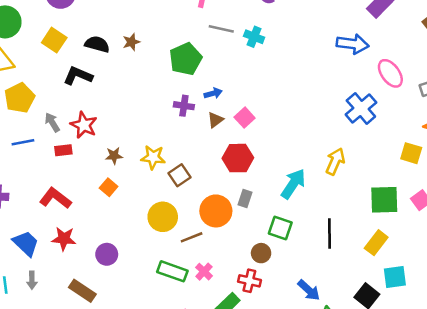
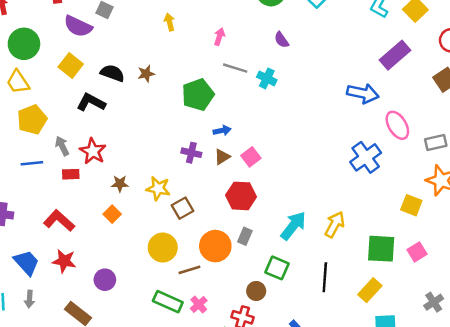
purple cross: (184, 106) -> (191, 153), moved
yellow arrow: (335, 161) -> (335, 224), moved

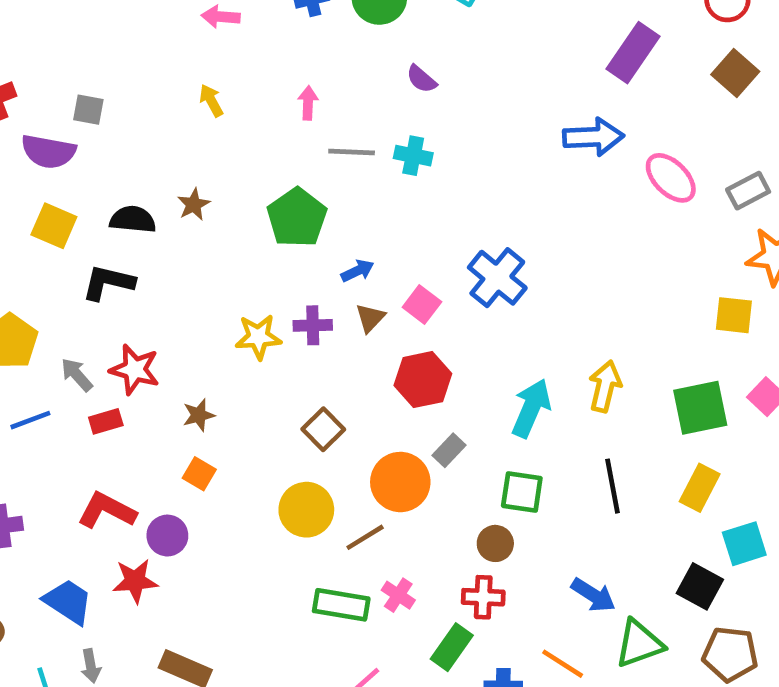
blue cross: (366, 157) -> (497, 278), moved
yellow star: (158, 188) -> (258, 337), moved
gray rectangle: (245, 236) -> (449, 450), turned 35
purple circle: (105, 280) -> (167, 536), moved

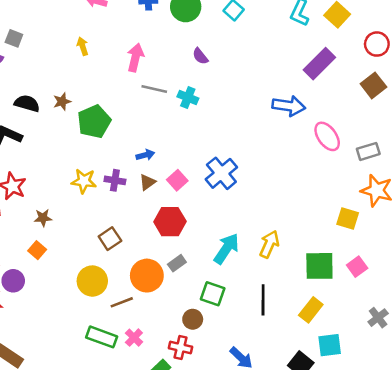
pink arrow: (308, 103) -> (135, 58), size x1.5
green pentagon: (297, 218) -> (94, 122), moved

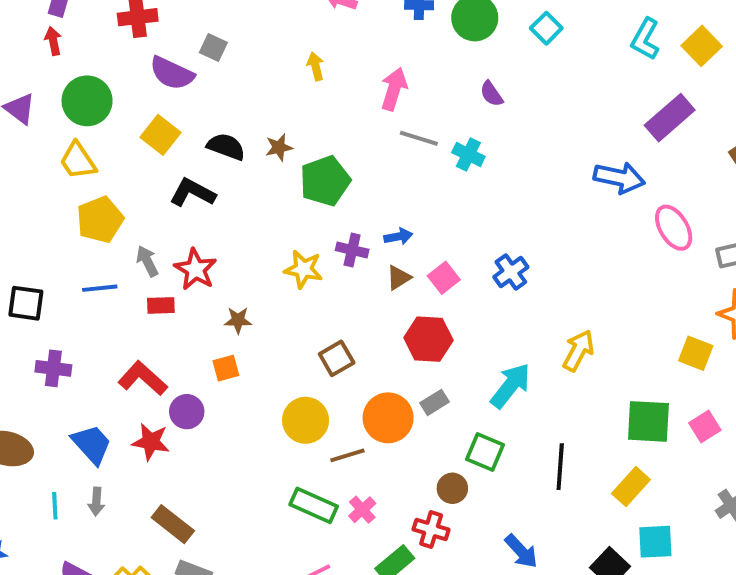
blue cross: (221, 173) -> (511, 272), size x0.7
purple cross: (115, 180) -> (352, 250), moved
yellow arrow: (269, 244) -> (578, 351), moved
orange square: (37, 250) -> (226, 368), turned 30

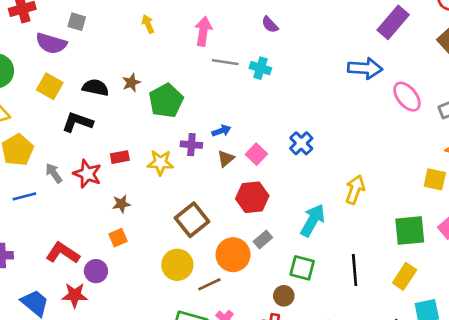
red rectangle: (161, 305) -> (120, 157), moved
brown square: (337, 358) -> (192, 220), size x1.4

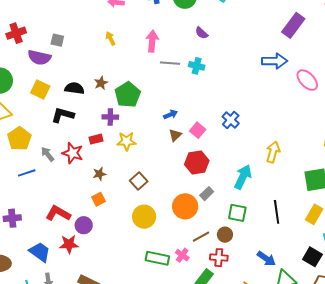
purple cross: (191, 145) -> (110, 117), moved
brown square: (192, 220) -> (139, 181), moved, size x0.7
brown line: (209, 284) -> (201, 237), moved

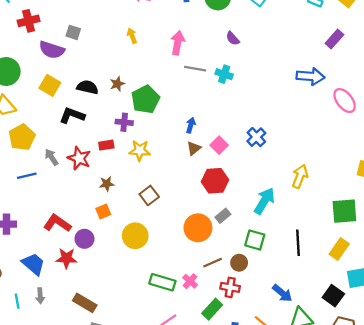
purple rectangle: (293, 25) -> (334, 39), size x0.7
blue arrow: (170, 114) -> (191, 125), turned -56
yellow circle: (144, 217) -> (135, 236), moved

